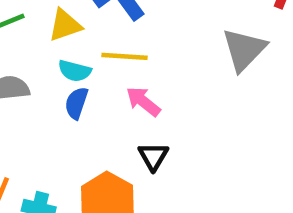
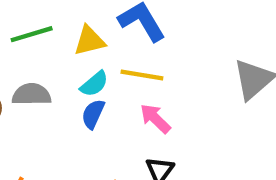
cyan semicircle: (75, 71) -> (94, 84), turned -60

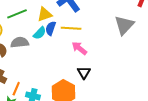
cyan semicircle: (94, 84) -> (40, 33), moved
blue semicircle: (93, 114) -> (51, 28), moved

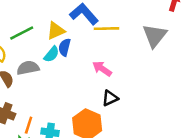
yellow line: (71, 28) -> (106, 29), moved
black triangle: (84, 73) -> (110, 98), turned 40

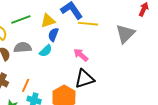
cyan semicircle: (51, 54) -> (46, 51), moved
black triangle: (110, 98) -> (84, 79), size x1.5
orange line: (29, 125) -> (26, 85), moved

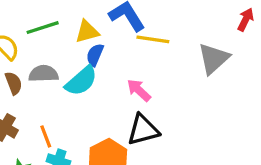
cyan semicircle: (46, 51) -> (81, 81), size x1.5
orange line: (26, 85) -> (46, 136), turned -48

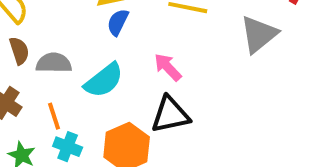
gray semicircle: (43, 74) -> (54, 63), moved
cyan semicircle: (81, 81) -> (104, 80), moved

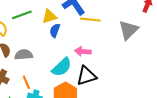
pink arrow: (168, 67) -> (83, 51), turned -35
cyan semicircle: (104, 80) -> (62, 67), moved

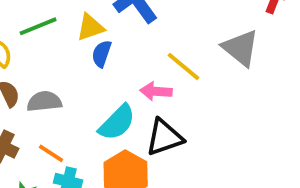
yellow line: (90, 20) -> (184, 67), moved, turned 36
gray triangle: (128, 30) -> (241, 48), turned -35
orange line: (26, 82) -> (51, 153), turned -32

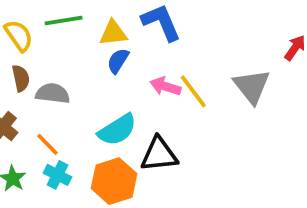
pink arrow: (156, 91) -> (165, 86), moved

